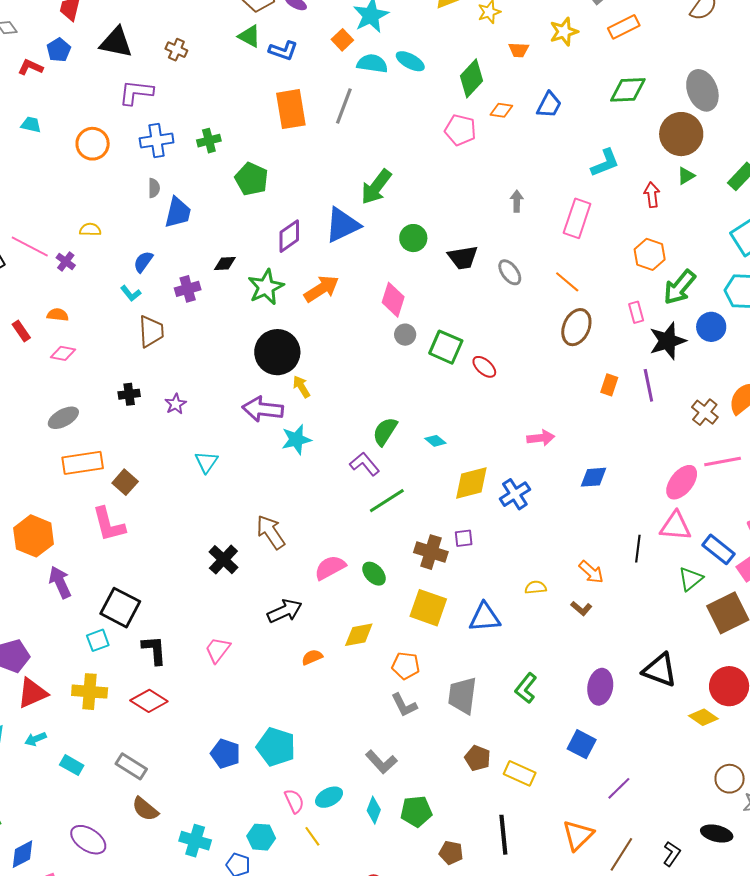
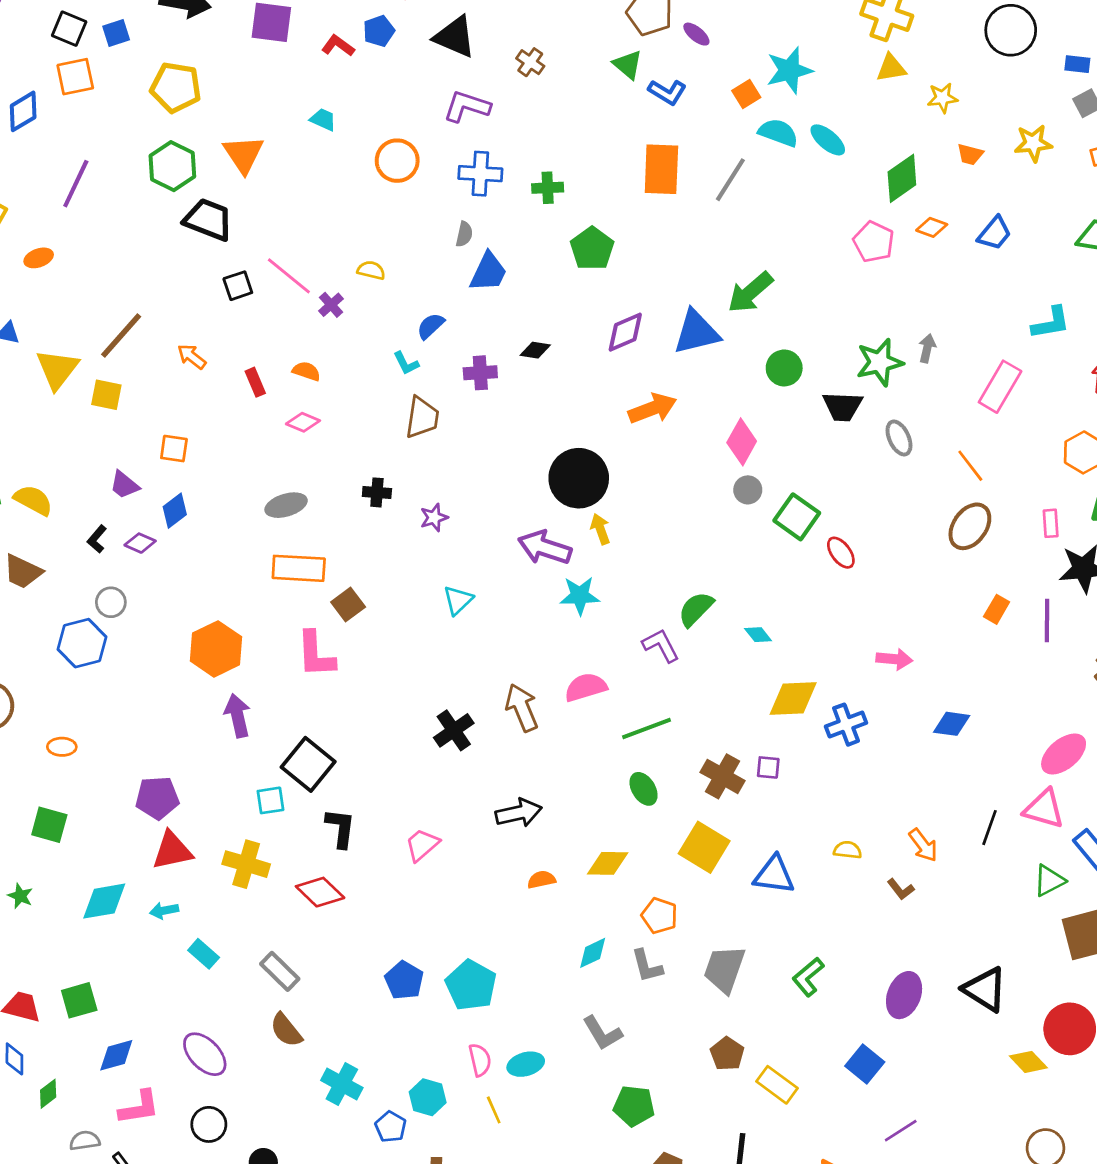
green star: (266, 287) -> (880, 362), moved
green line: (387, 501) -> (647, 728), moved
pink semicircle: (330, 568) -> (586, 687), moved
cyan diamond: (374, 810) -> (593, 953), moved, turned 32

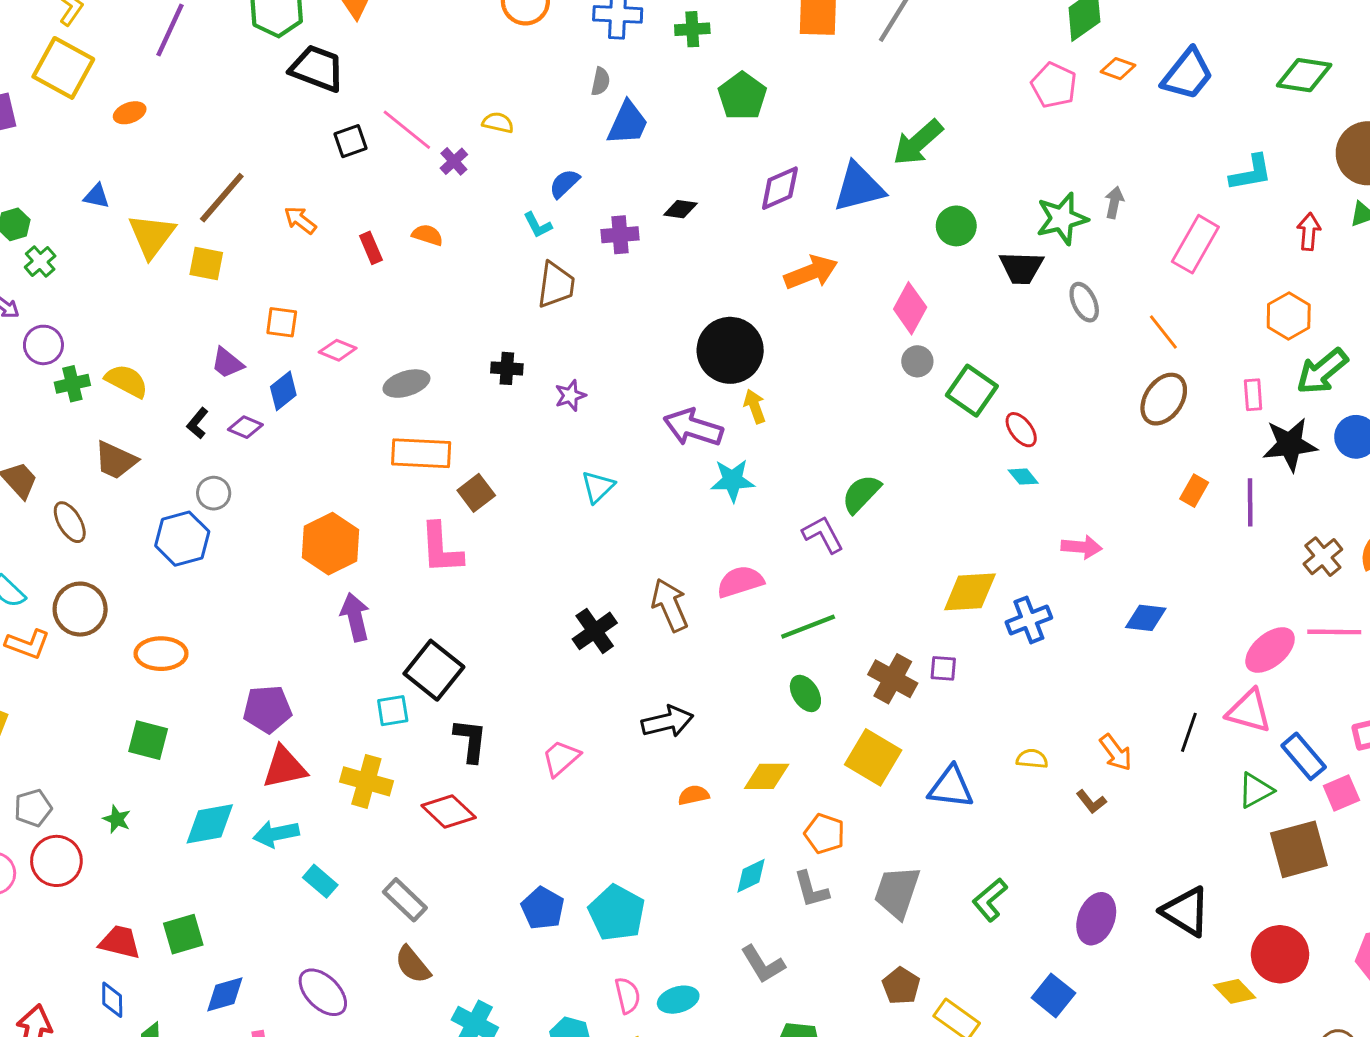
blue trapezoid: (994, 233) -> (1188, 74), size x1.4
pink diamond: (303, 422) -> (338, 350), moved
cyan diamond: (758, 635) -> (1023, 477), moved
orange ellipse: (62, 747) -> (161, 654), size x1.6
cyan arrow: (164, 911) -> (276, 834), size x1.4

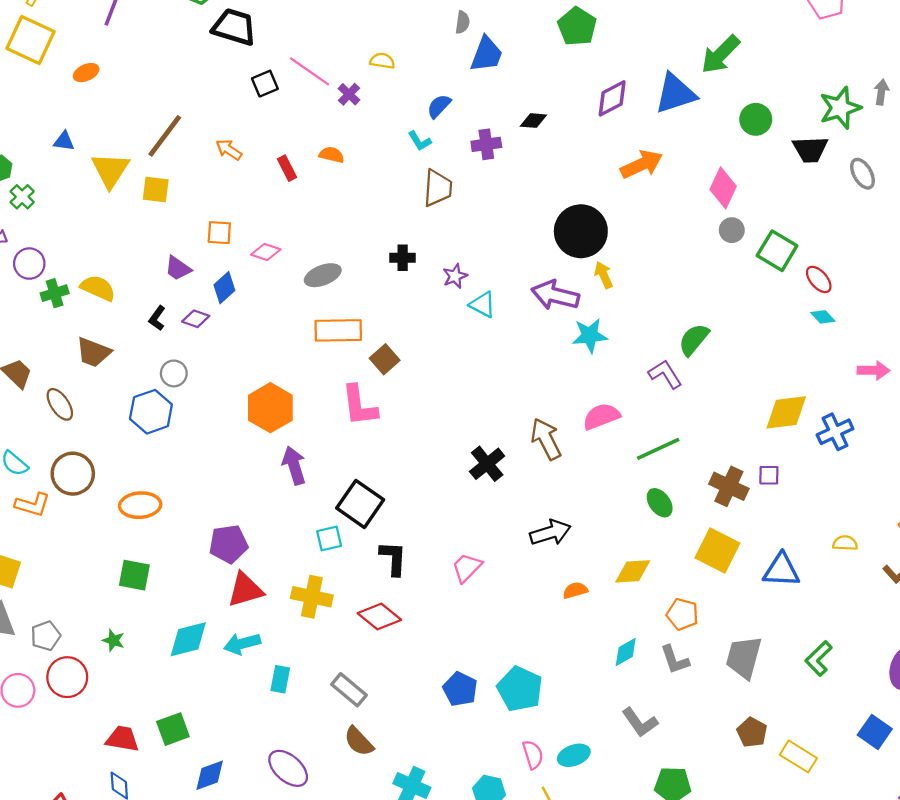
cyan triangle: (598, 487) -> (483, 305), moved, turned -44
cyan rectangle: (320, 881) -> (280, 679), turned 64

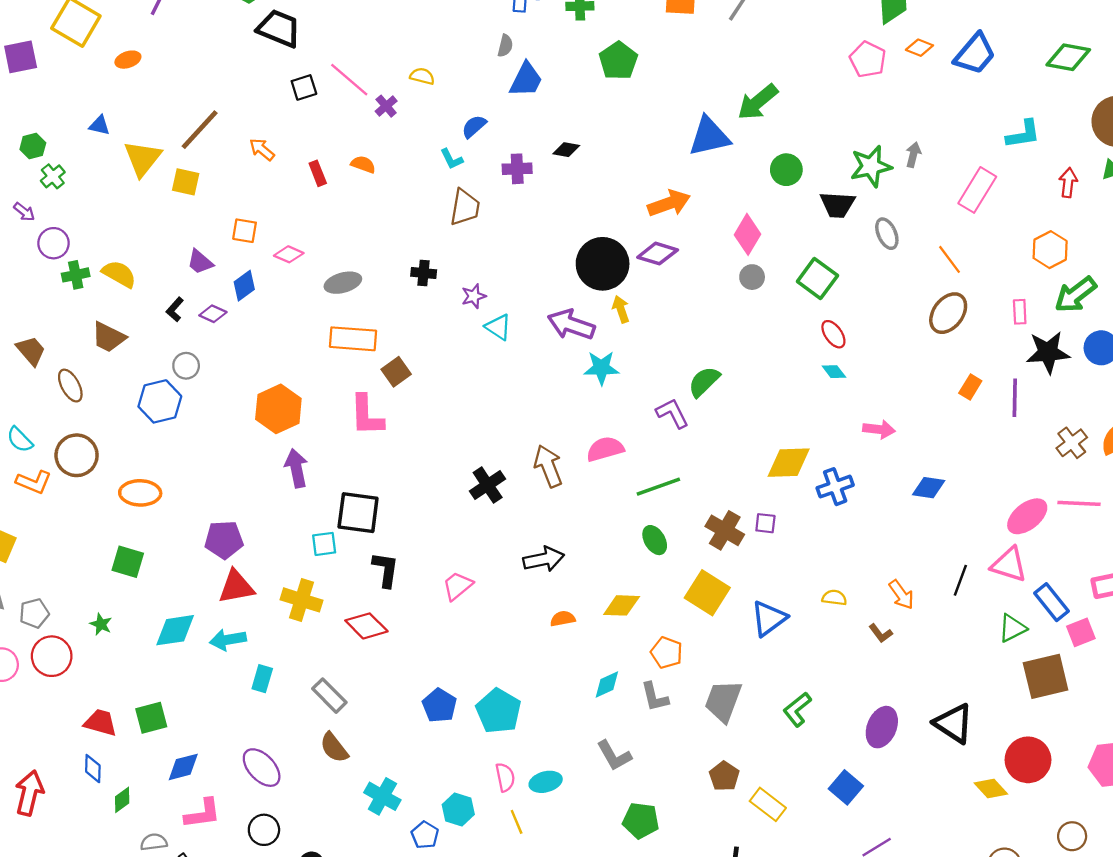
purple diamond: (612, 98) -> (658, 254), moved, turned 39
green square: (777, 251) -> (817, 279), moved
black square: (360, 504) -> (358, 513), turned -33
blue triangle: (781, 570) -> (769, 618), turned -45

